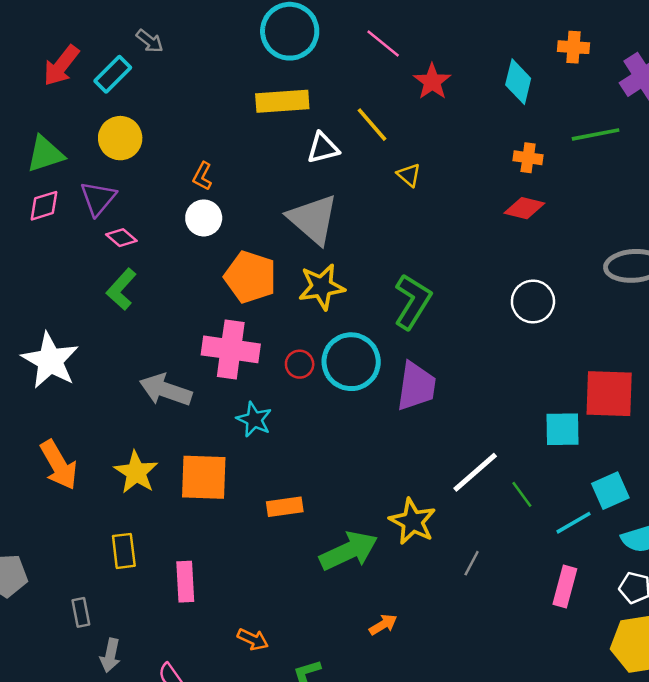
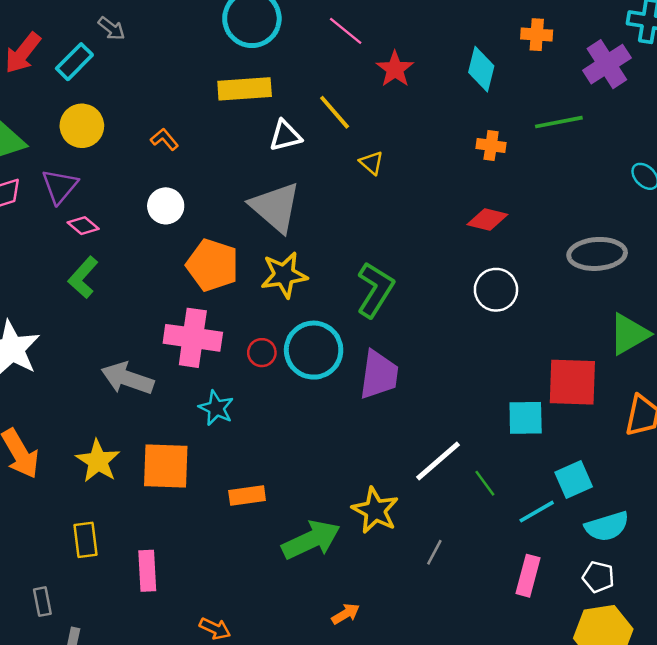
orange L-shape: (202, 176) -> (164, 139), moved, turned 112
red diamond: (524, 208) -> (487, 219), moved

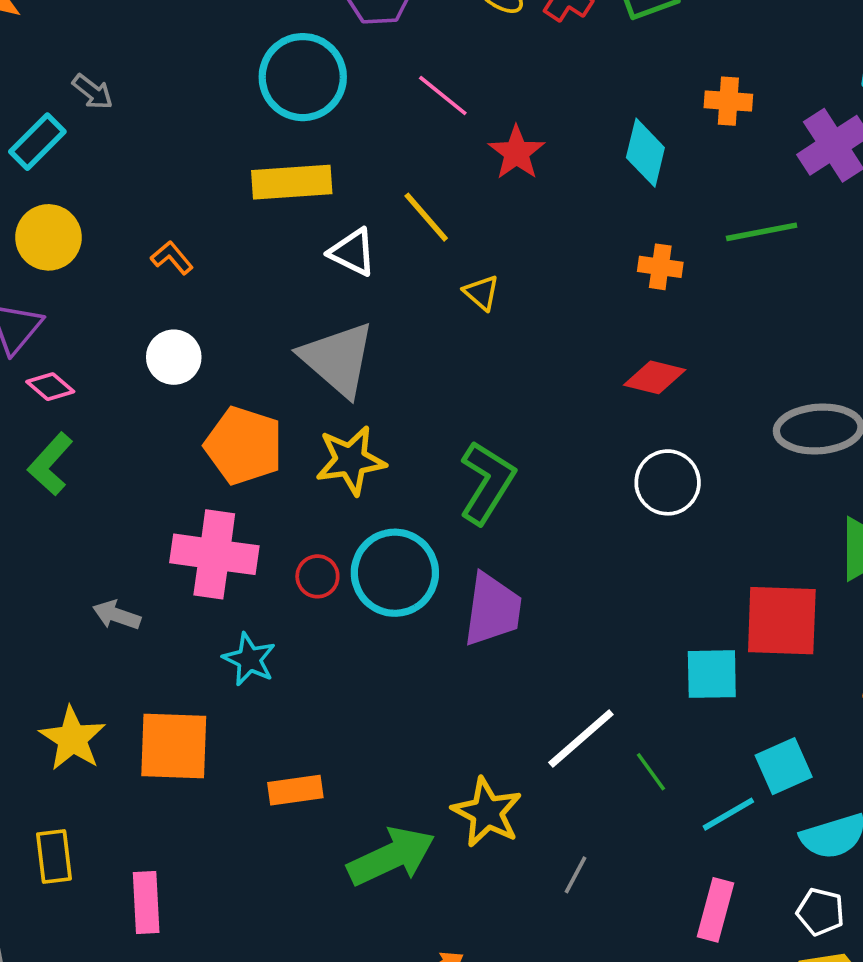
white triangle: (285, 136) -> (352, 252), turned 40
gray arrow: (127, 378) -> (117, 615), size x0.6

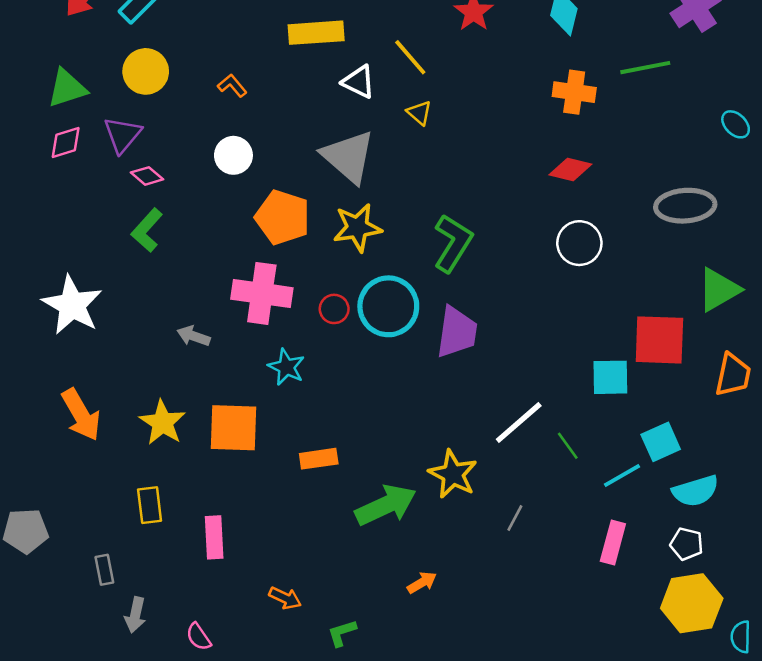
orange cross: (660, 267) -> (574, 92), size x1.4
yellow triangle: (481, 293) -> (419, 113), moved

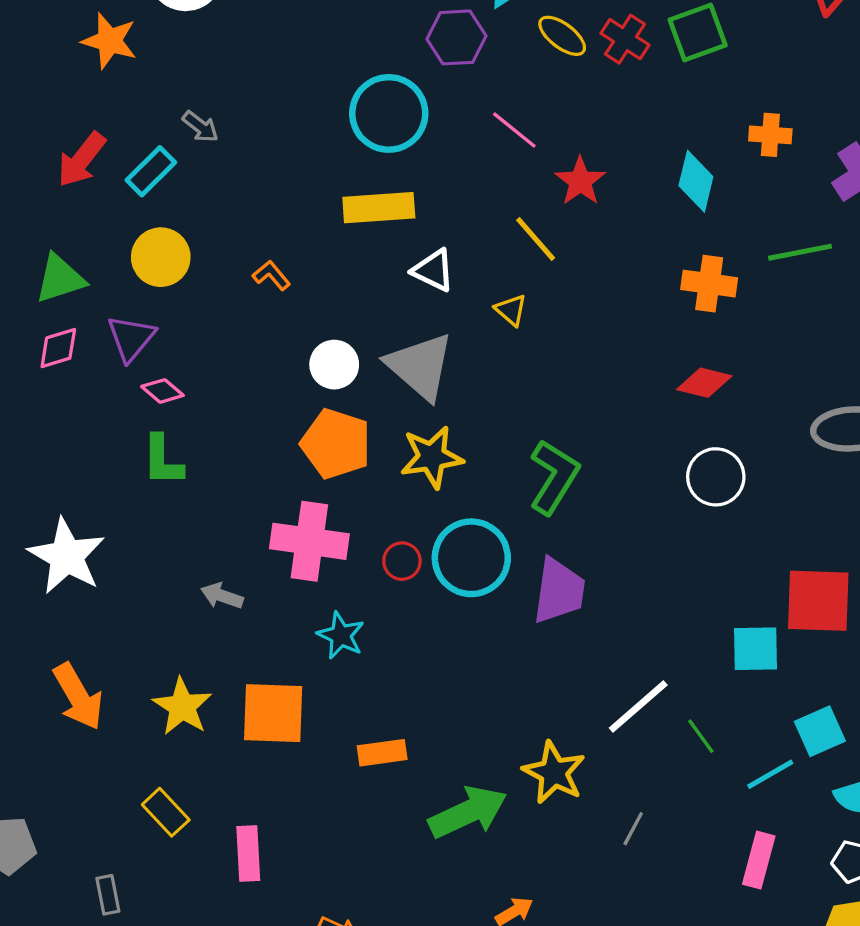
yellow line: (410, 57) -> (536, 239), moved
white circle: (233, 155) -> (334, 365), moved
green L-shape: (147, 230) -> (162, 460), turned -42
yellow rectangle: (150, 505) -> (166, 812), turned -36

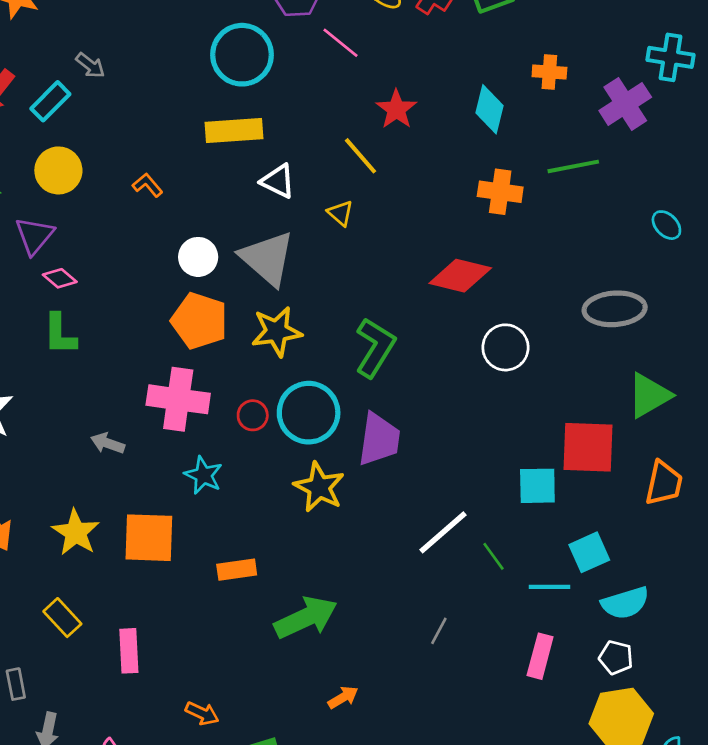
pink line: (514, 130) -> (340, 43), moved
red diamond: (704, 383) -> (460, 276), moved, size x1.4
yellow star: (554, 773) -> (319, 487), moved
cyan line: (770, 774) -> (549, 587), turned 30

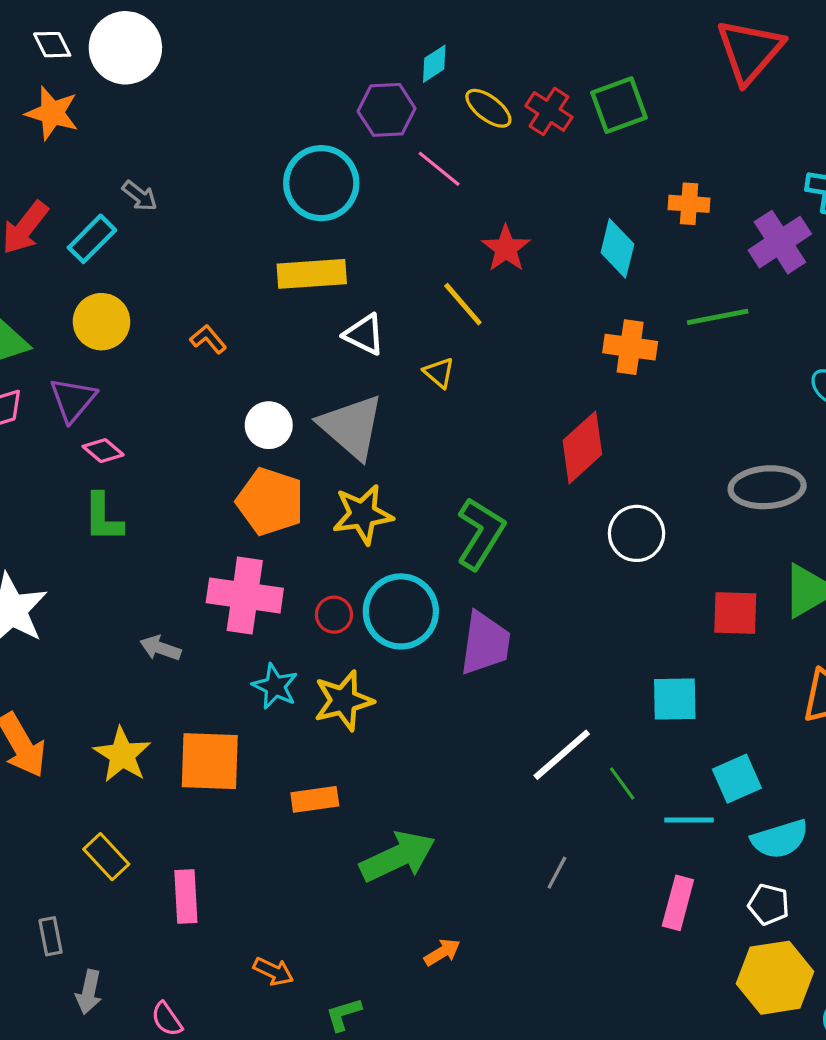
red diamond: (460, 276) -> (582, 447), turned -56
red square: (588, 447) -> (735, 613), moved, size x0.7
yellow star: (319, 487) -> (344, 701), moved, turned 30

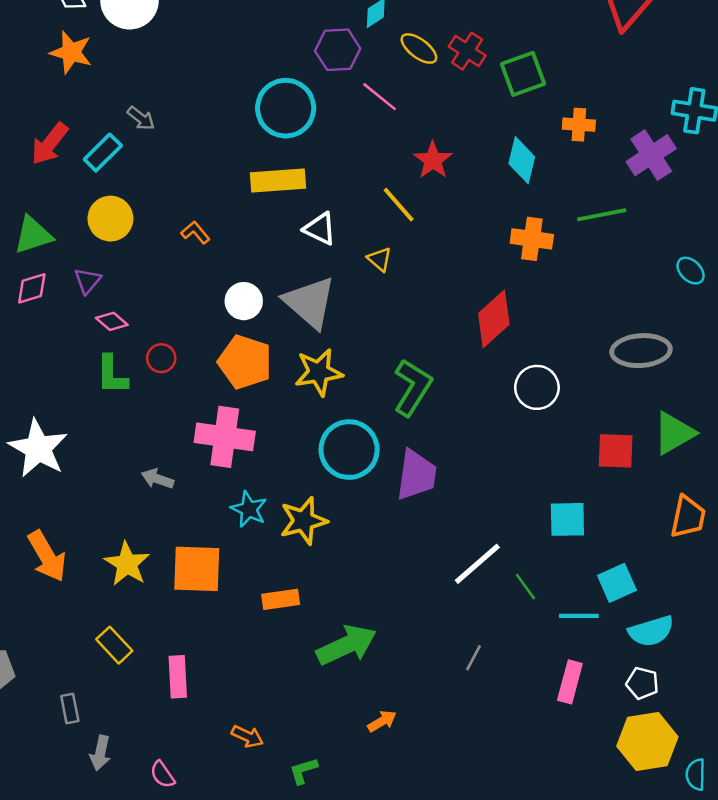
green square: (619, 105) -> (523, 74), moved
purple triangle: (73, 400) -> (88, 281), size x0.7
red circle: (334, 615) -> (161, 358), moved

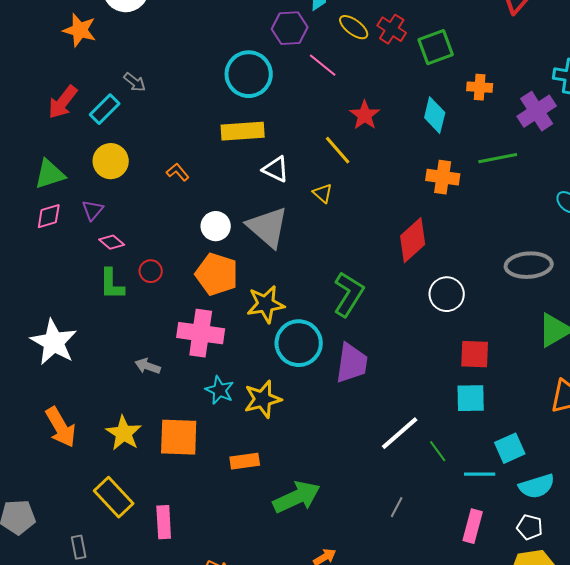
yellow star: (319, 372) -> (266, 304), moved
red square: (616, 451) -> (475, 354), moved
yellow rectangle: (114, 645) -> (114, 497), size x1.4

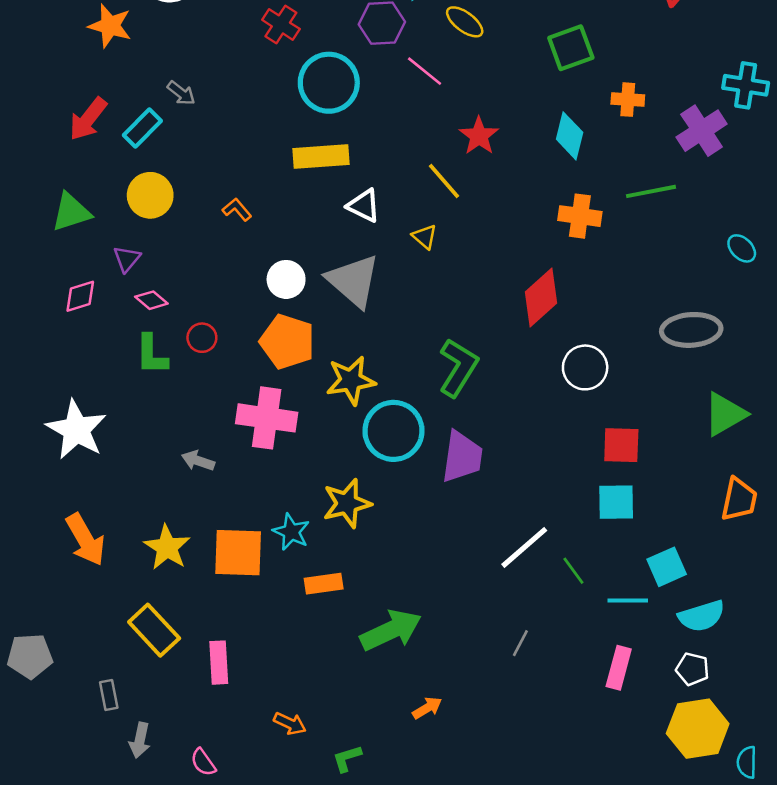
red cross: (392, 29) -> (281, 24), moved
pink diamond: (49, 216) -> (80, 296), moved
cyan star: (220, 390) -> (291, 532), moved

